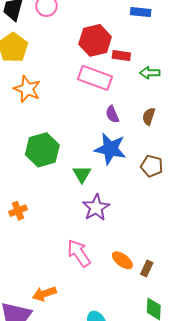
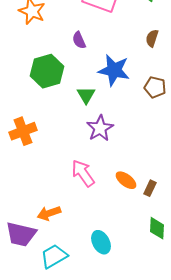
purple semicircle: (112, 114) -> (79, 40), moved
orange cross: (18, 211) -> (23, 131), size x1.5

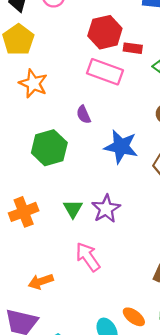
green triangle: (86, 95) -> (73, 209), moved
orange ellipse: (126, 180) -> (134, 317), moved
orange arrow: (49, 213) -> (41, 282), moved

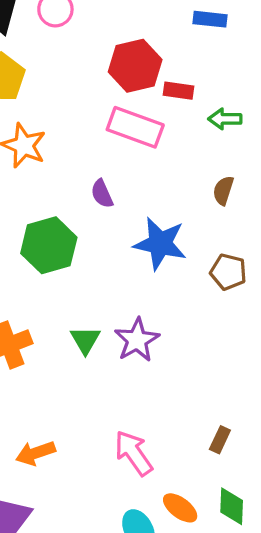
pink arrow: (88, 257) -> (134, 453), moved

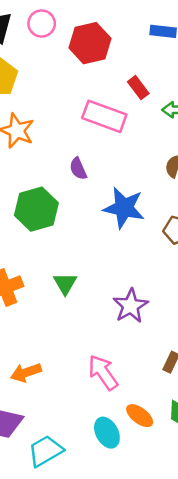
red hexagon: (135, 66) -> (90, 43), moved
red rectangle: (178, 91) -> (138, 88), turned 45
purple star: (137, 340) -> (130, 306), moved

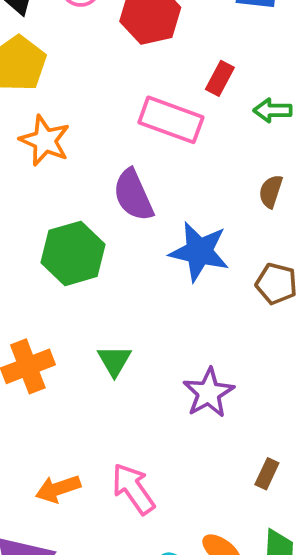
red rectangle: (138, 88) -> (220, 78), turned 65
purple semicircle: (78, 169) -> (133, 195), size x1.6
pink arrow: (103, 372) -> (133, 489), moved

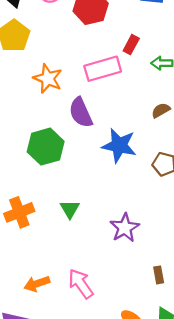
pink rectangle: (171, 120) -> (103, 69), turned -36
orange star: (45, 141) -> (48, 79), moved
brown semicircle: (271, 191) -> (161, 110), turned 42
brown rectangle: (267, 474) -> (159, 275), turned -35

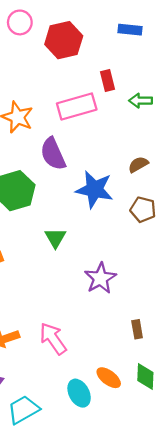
red rectangle: (131, 45) -> (107, 80), turned -42
brown semicircle: (161, 110) -> (138, 165), moved
green triangle: (70, 209) -> (55, 238), moved

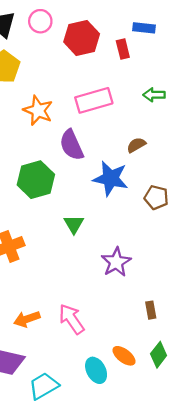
red rectangle: (107, 80) -> (123, 49), moved
brown semicircle: (138, 165) -> (136, 145), moved
green diamond: (145, 377) -> (159, 355), turned 35

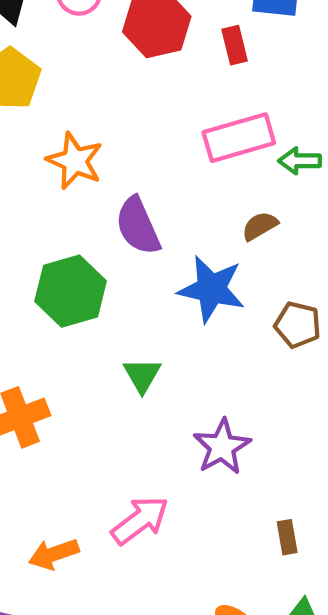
green arrow: (154, 95) -> (300, 161), moved
pink rectangle: (94, 100) -> (239, 138), moved
pink arrow: (72, 319) -> (140, 520), moved, turned 88

